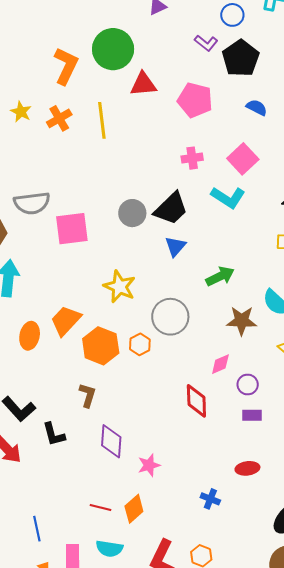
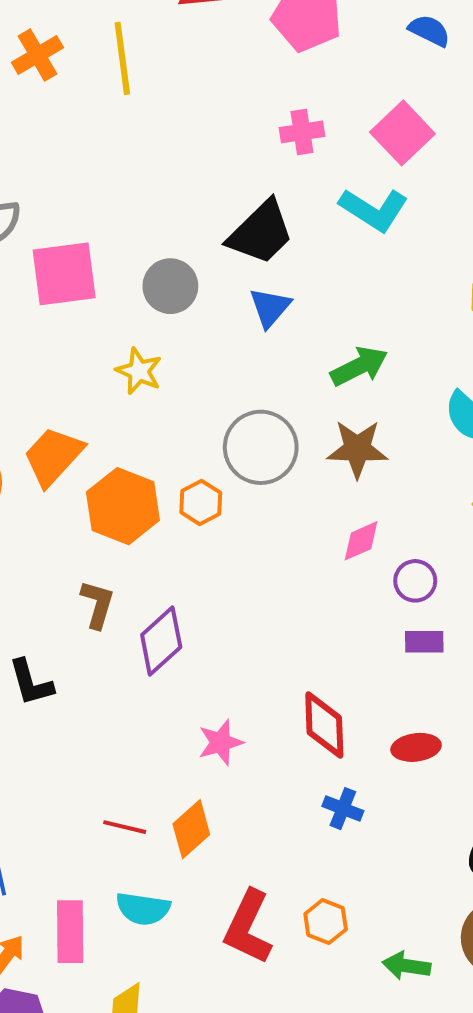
gray circle: (132, 213) -> (170, 286), moved
yellow star: (120, 287) -> (139, 371), moved, size x0.7
brown star: (242, 321) -> (357, 449), moved
red diamond: (196, 401) -> (324, 725), moved
purple diamond: (111, 441) -> (161, 641), moved, turned 44

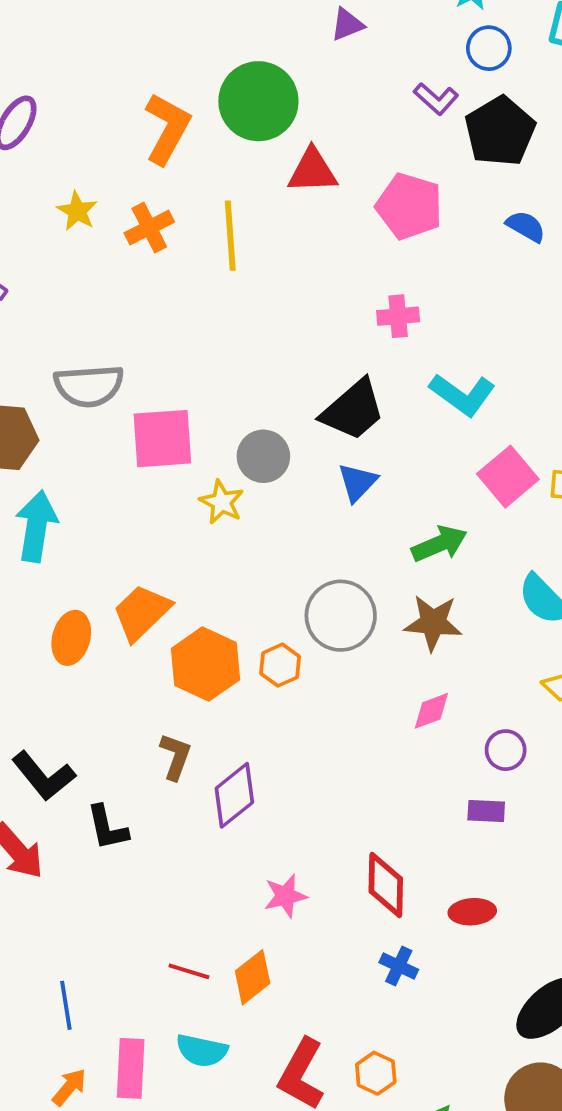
pink square: (402, 133) -> (508, 477), moved
yellow star: (139, 371) -> (222, 502), moved
purple circle: (415, 581) -> (506, 750), moved

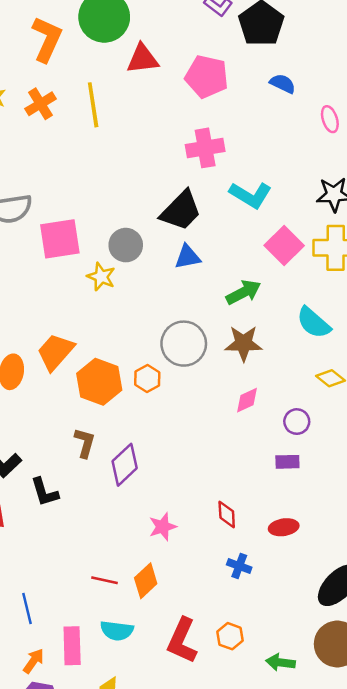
pink cross: (398, 316) -> (205, 148), size x1.4
blue triangle: (357, 482) -> (188, 257), turned 40
red diamond: (386, 885) -> (227, 515), size x0.7

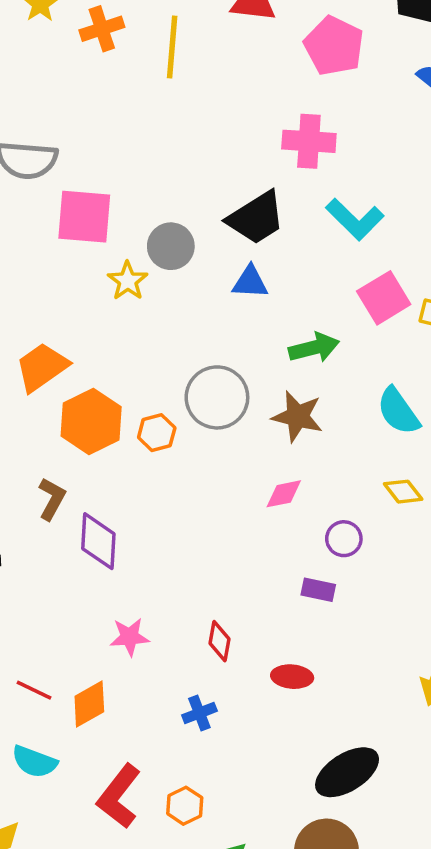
purple diamond: (125, 465) -> (98, 541), turned -57
blue cross: (239, 566) -> (199, 713), moved, turned 35

